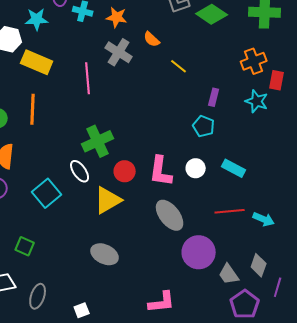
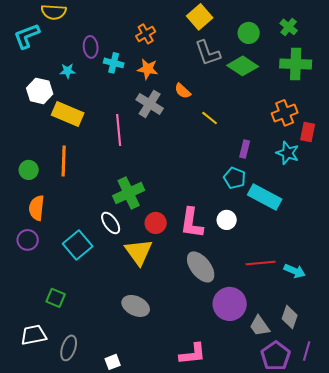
cyan star: (37, 19) -> (68, 71), size x0.7
cyan rectangle: (234, 168) -> (265, 197), moved, size x1.4
yellow triangle: (108, 200) -> (139, 252), turned -36
purple line: (278, 287) -> (307, 351), moved

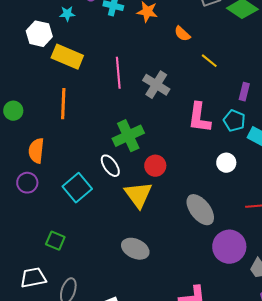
gray cross: (150, 104) -> (156, 85), moved
green circle: (29, 170) -> (13, 111), moved
pink L-shape: (192, 223) -> (199, 118), moved

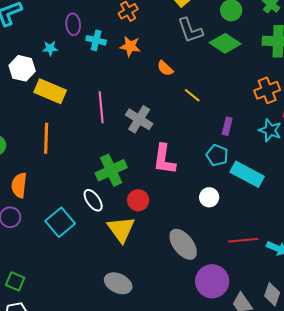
pink L-shape: (199, 118) -> (164, 159), moved
green square: (55, 241) -> (15, 281), moved

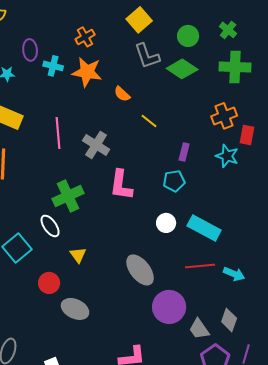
orange star: (130, 46) -> (87, 72), size x1.4
cyan pentagon: (217, 155) -> (174, 181), turned -30
cyan rectangle: (247, 174) -> (204, 228), moved
red circle: (138, 200) -> (49, 283), moved
yellow triangle: (121, 229) -> (78, 255), size x0.6

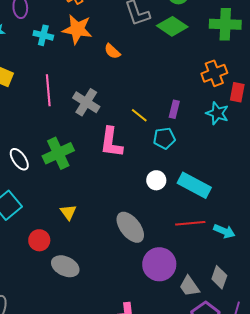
cyan cross: (53, 66) -> (43, 35), moved
yellow line: (149, 121) -> (139, 115), moved
white ellipse: (50, 226) -> (19, 159), moved

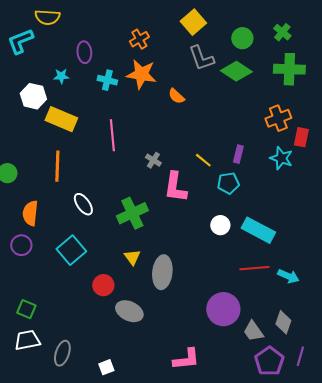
gray cross: (86, 102) -> (153, 160), moved, size x0.6
green cross: (58, 153) -> (132, 213), moved
gray ellipse: (130, 227) -> (162, 272), moved, turned 44

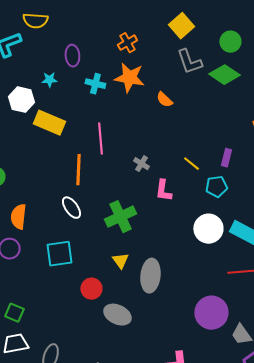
orange line: (57, 166) -> (78, 170), moved
pink L-shape: (175, 187) -> (163, 191), size x0.7
white circle: (220, 225) -> (208, 229), size x1.5
cyan square: (71, 250) -> (59, 254), turned 32

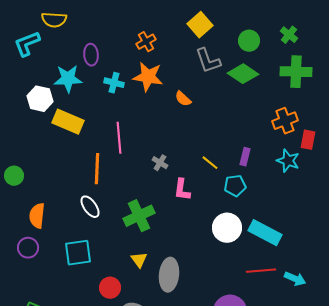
cyan star: (49, 80) -> (68, 79), size x1.8

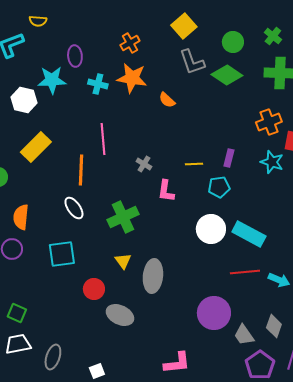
yellow semicircle: (54, 20) -> (38, 21), size x0.7
yellow rectangle: (68, 122) -> (36, 147), moved, turned -68
yellow line: (210, 163) -> (194, 164), turned -42

